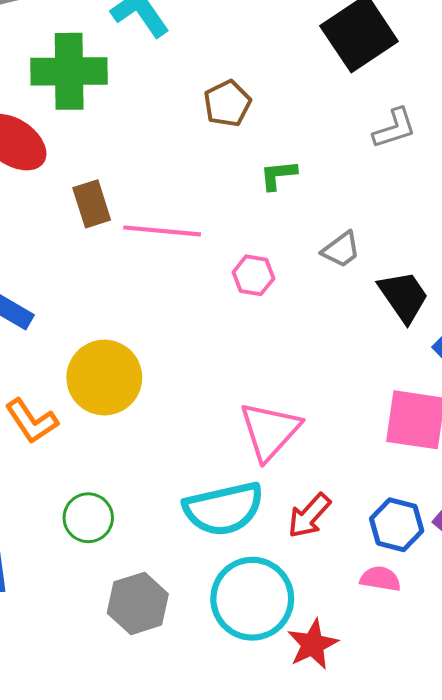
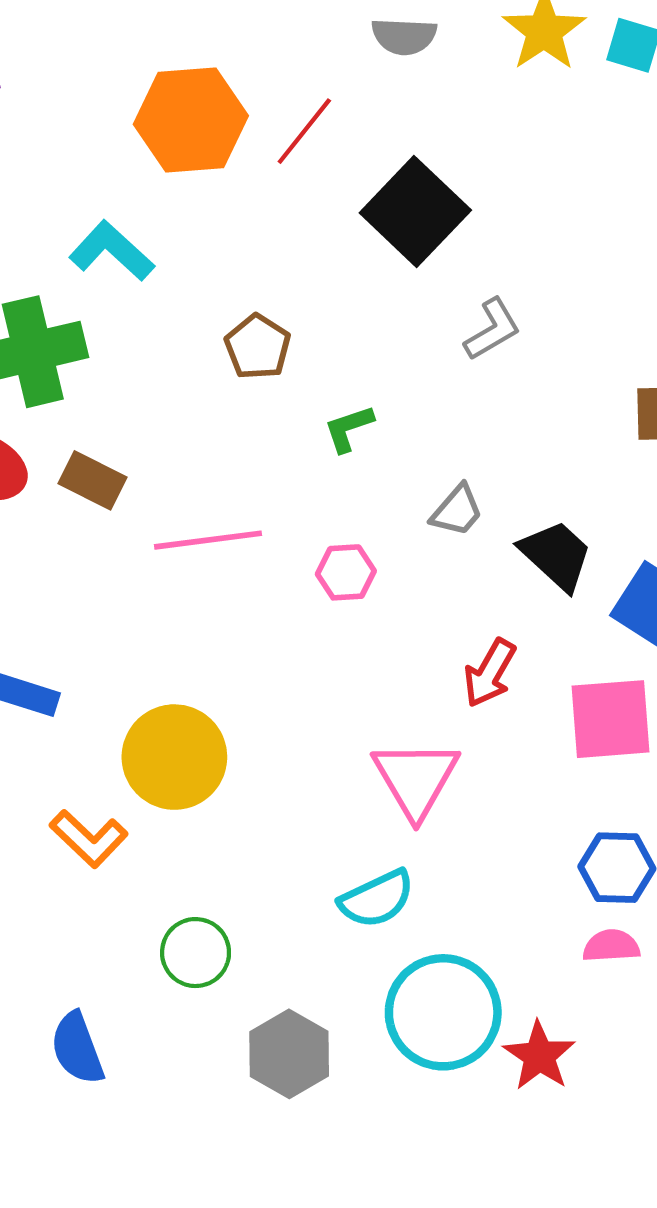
brown rectangle: (92, 204) -> (93, 480), moved, turned -33
cyan semicircle: (224, 509) -> (377, 899), size x0.7
red arrow: (309, 516) -> (490, 673), moved

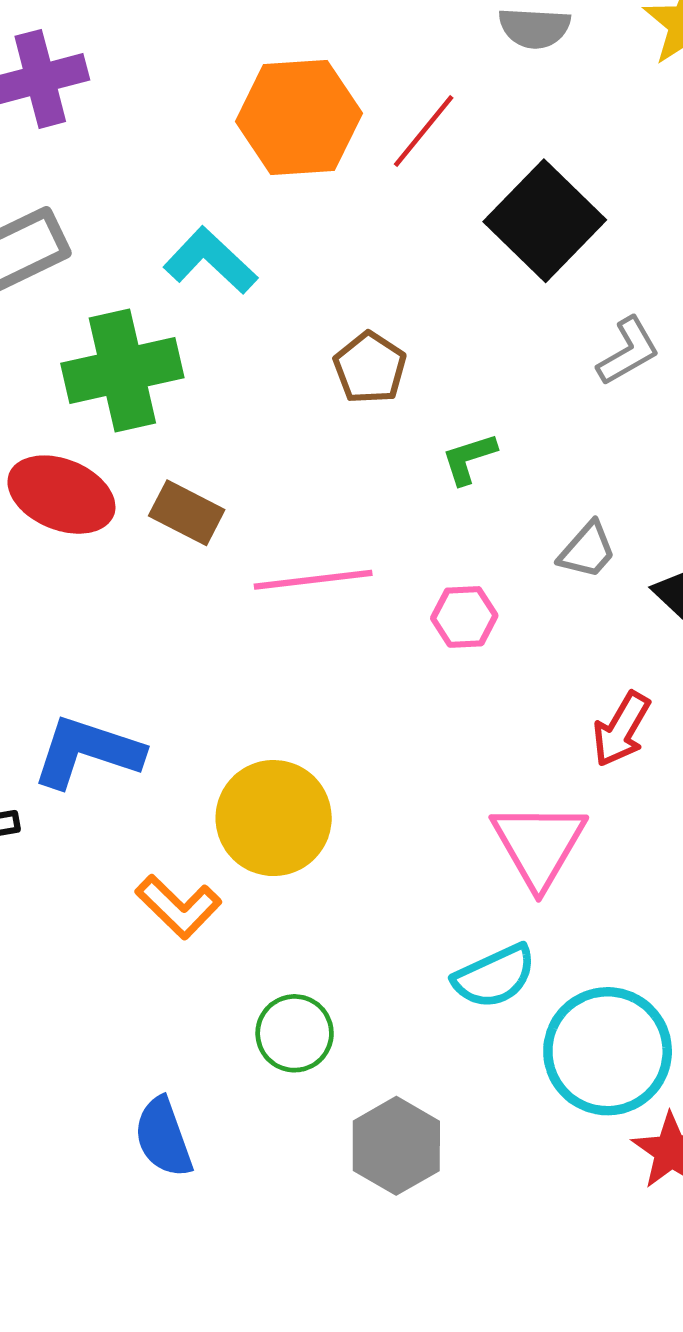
cyan circle: (443, 1012) -> (608, 1051), moved

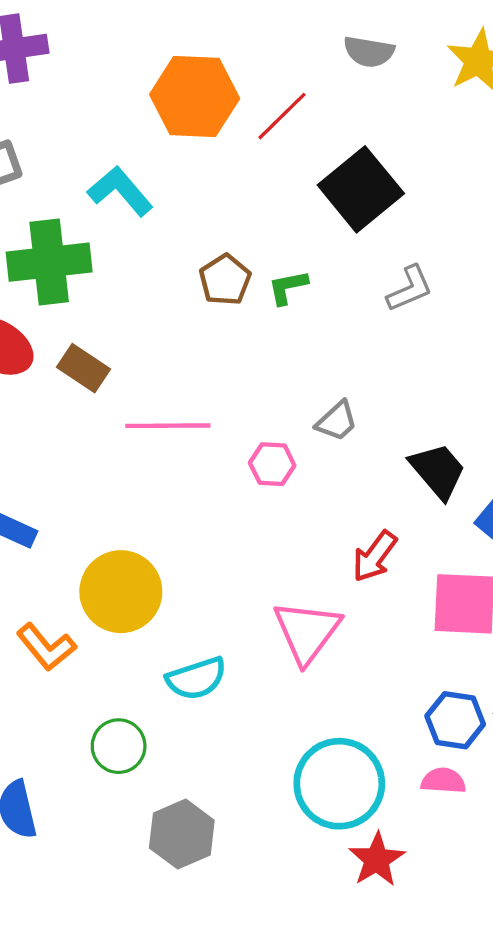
green L-shape: (469, 459) -> (288, 287), moved
gray trapezoid: (587, 550) -> (337, 421), moved
cyan semicircle: (494, 976) -> (196, 678), moved

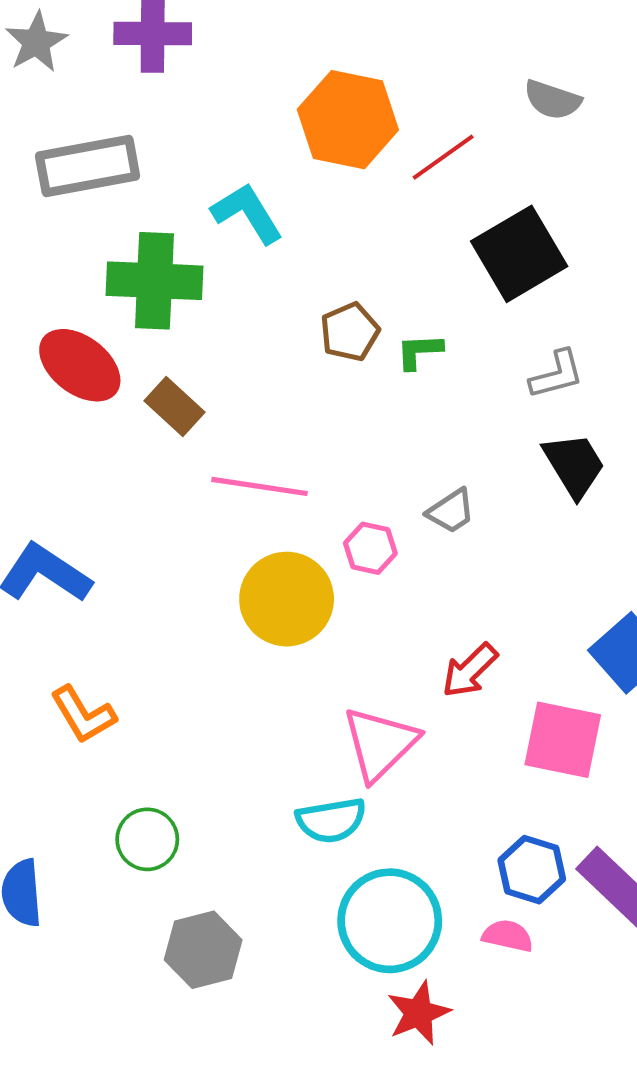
black trapezoid: (438, 471) -> (574, 465), moved
yellow circle: (121, 592) -> (287, 599), moved
cyan semicircle: (196, 678) -> (331, 820), moved

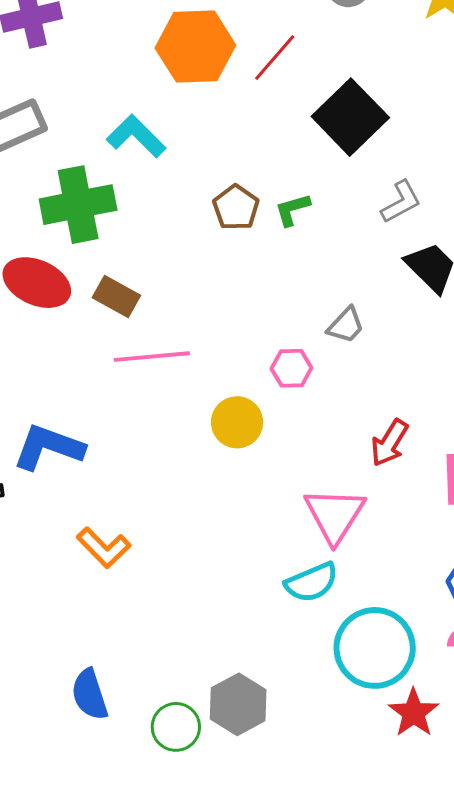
pink line: (259, 486) -> (152, 357), moved
yellow circle: (287, 599) -> (237, 422), size x0.7
green circle: (147, 839) -> (176, 727), moved

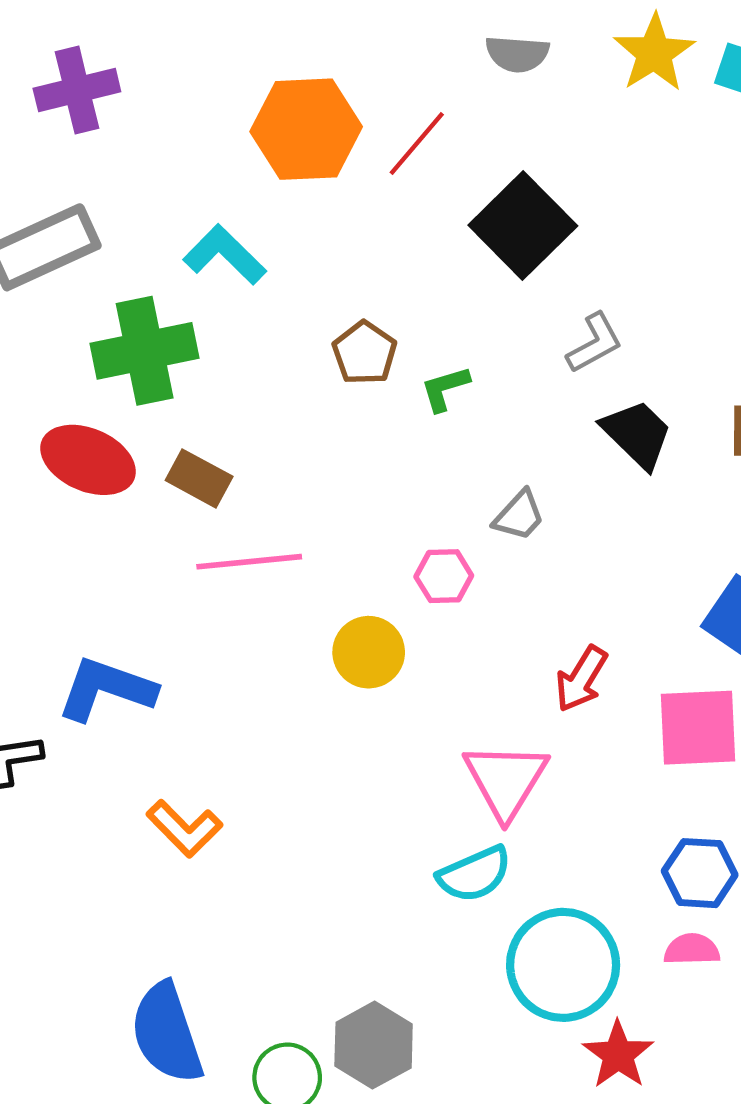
green L-shape: (292, 210) -> (445, 388), moved
blue semicircle: (90, 694) -> (167, 1033), size x1.4

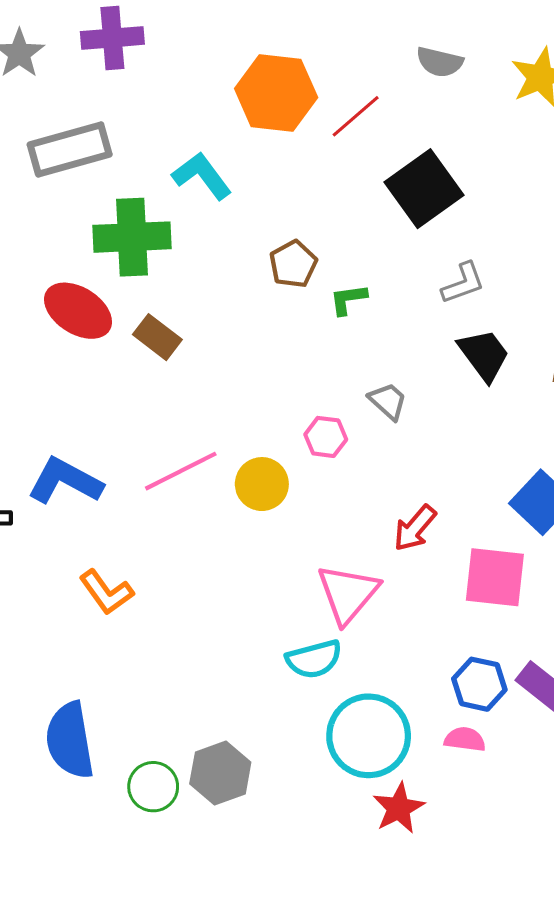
gray trapezoid: (519, 516) -> (388, 401), turned -99
pink line: (249, 562) -> (181, 471), moved, turned -30

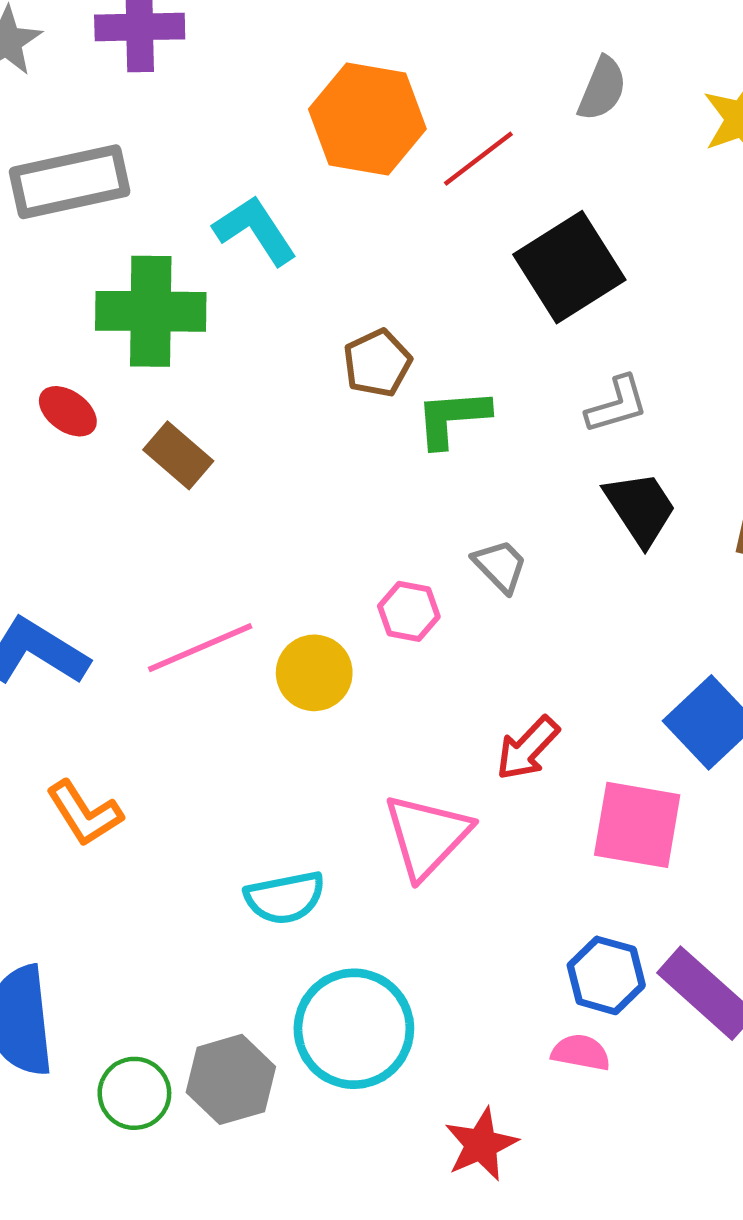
gray semicircle: (440, 62) -> (602, 89), turned -84
green L-shape: (348, 299) -> (452, 418), size x1.4
red ellipse: (78, 311) -> (68, 411), size x0.6
cyan semicircle: (314, 659) -> (285, 898), moved
cyan circle: (369, 736) -> (354, 1029), moved

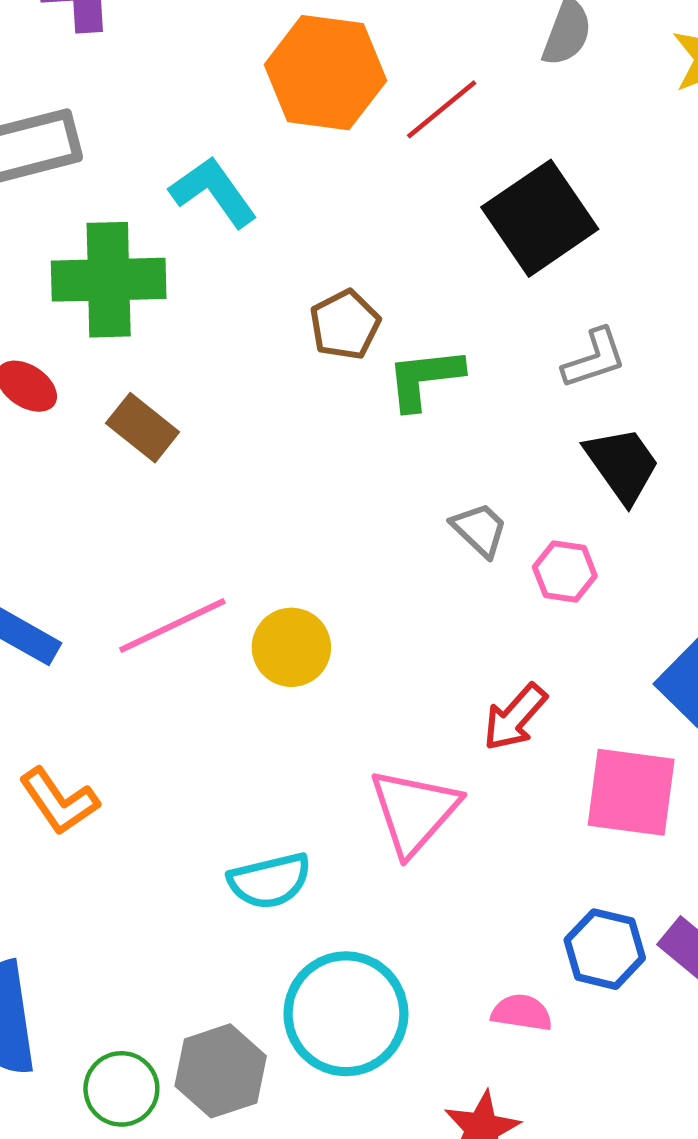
pink hexagon: (409, 611) -> (565, 572), moved
pink semicircle: (581, 1052) -> (522, 1013), moved

